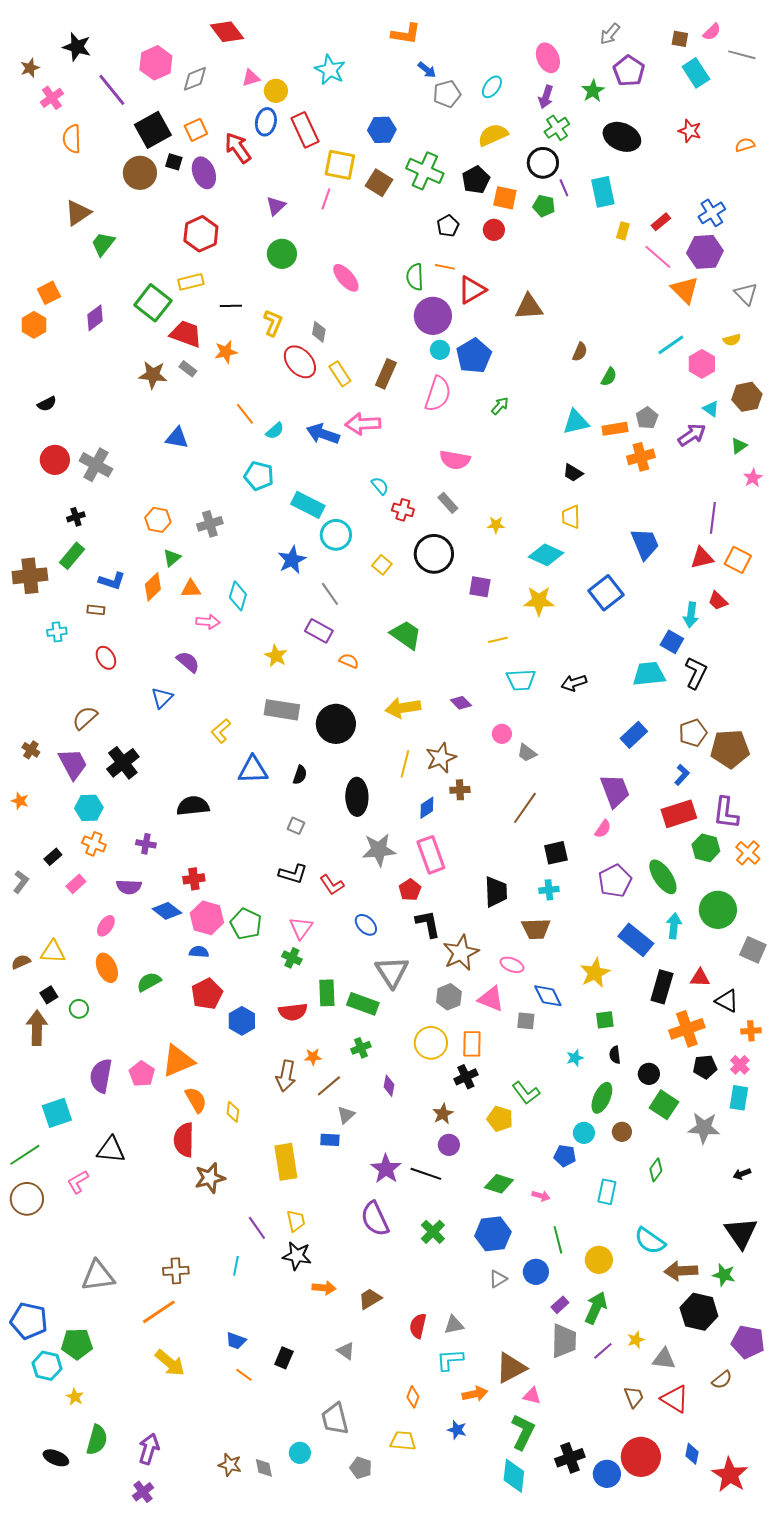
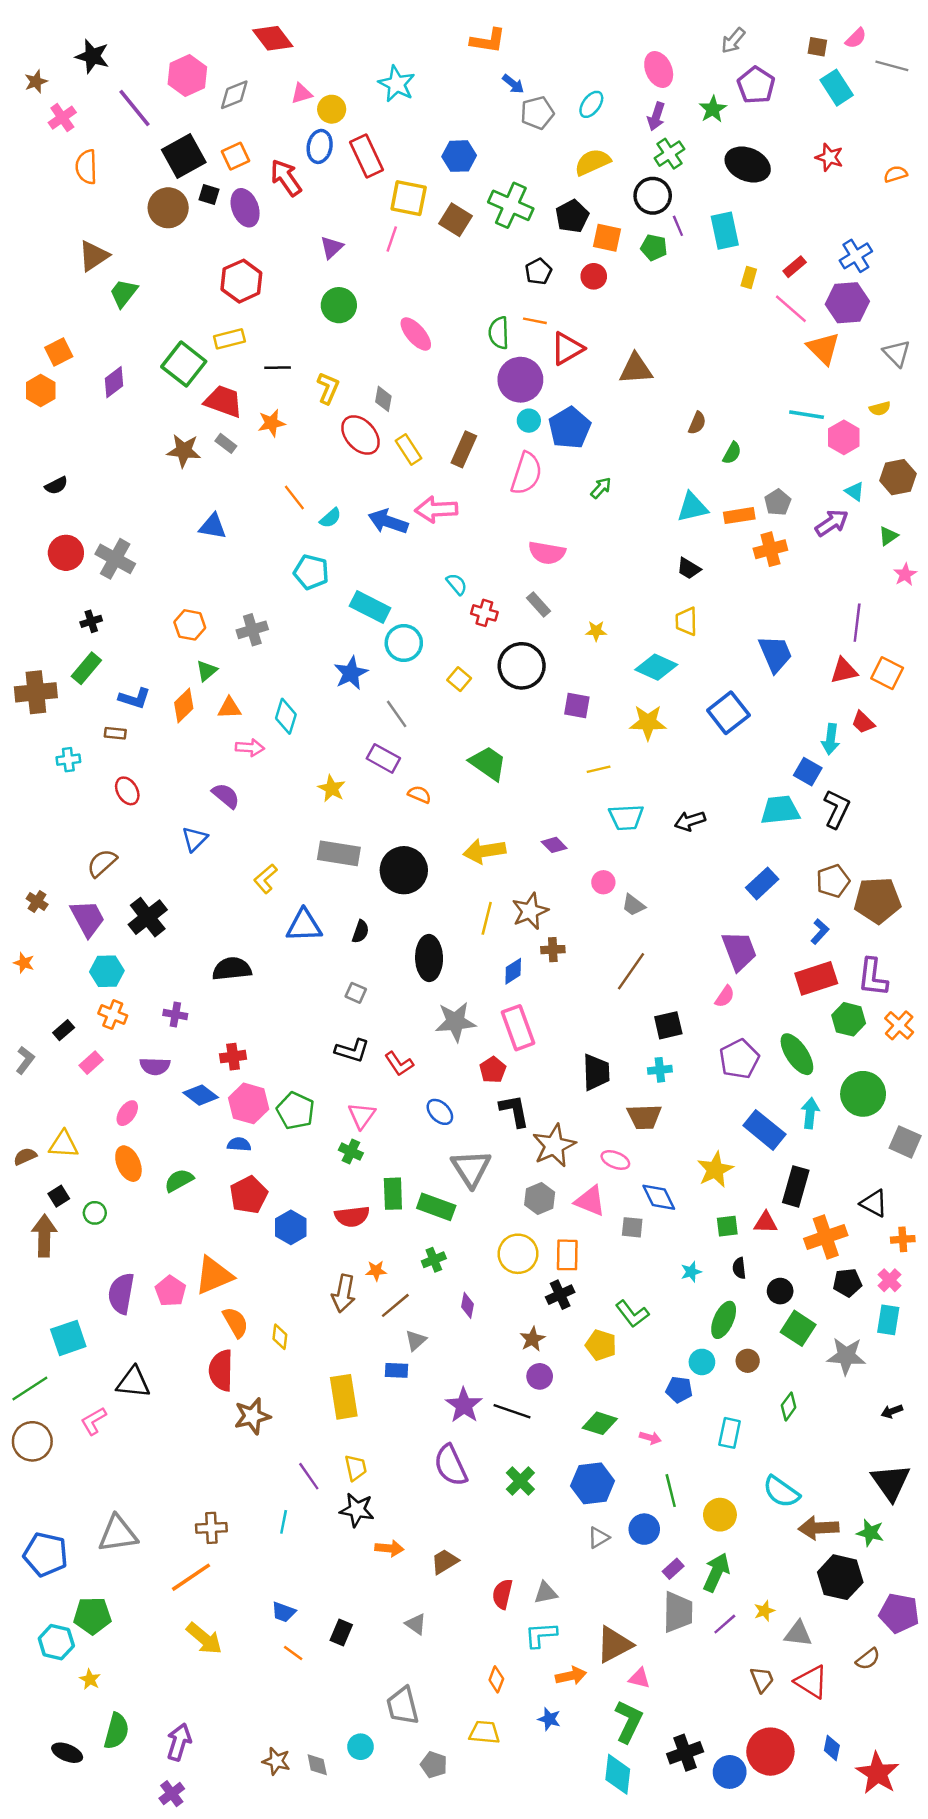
cyan line: (671, 345) -> (807, 415), turned 44
red triangle: (700, 978) -> (766, 1223), moved
blue pentagon: (29, 1321) -> (45, 1554), moved

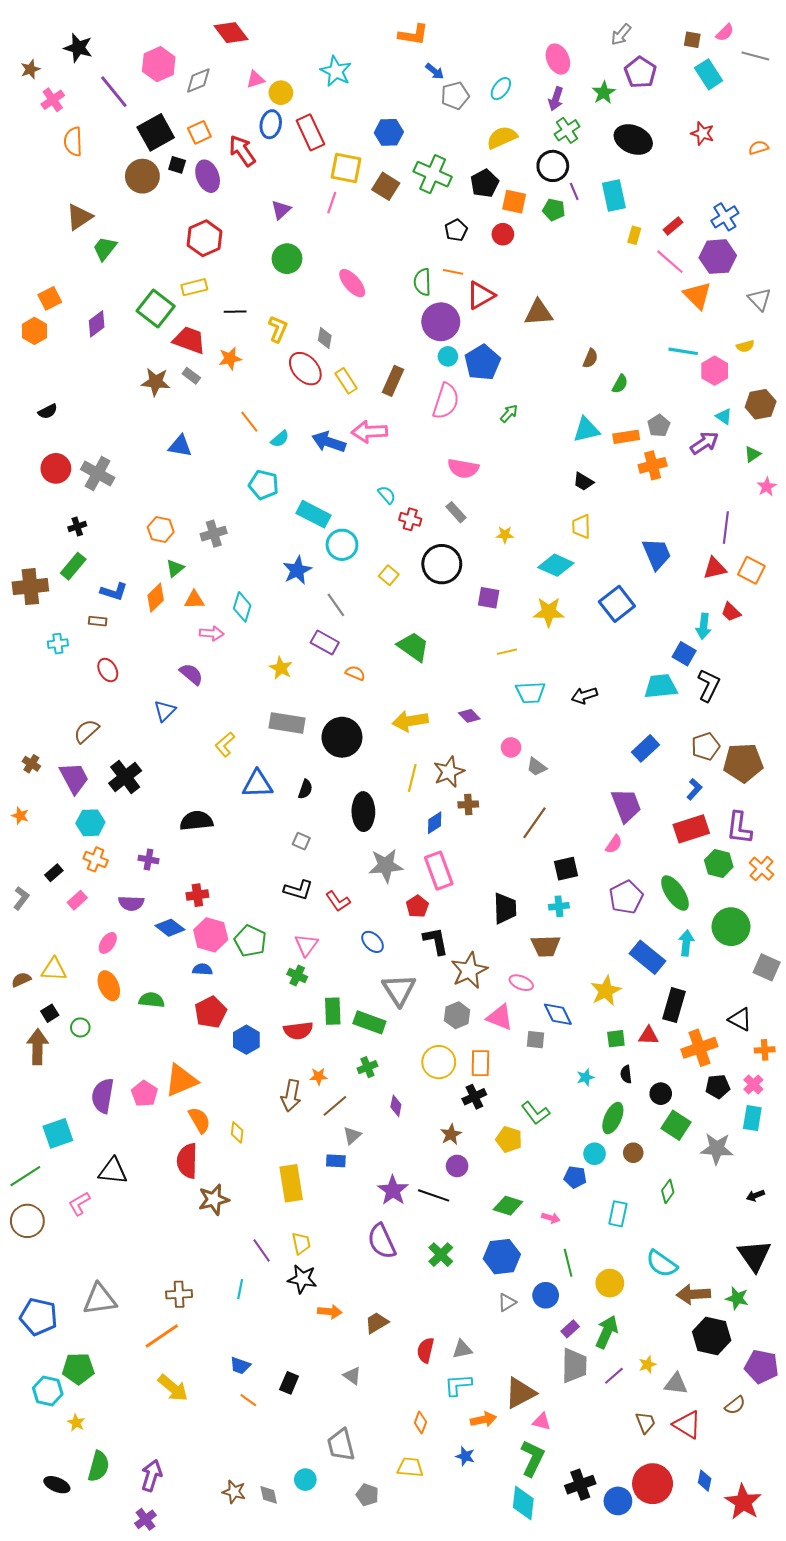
green semicircle: (179, 1180) -> (152, 1000), turned 35

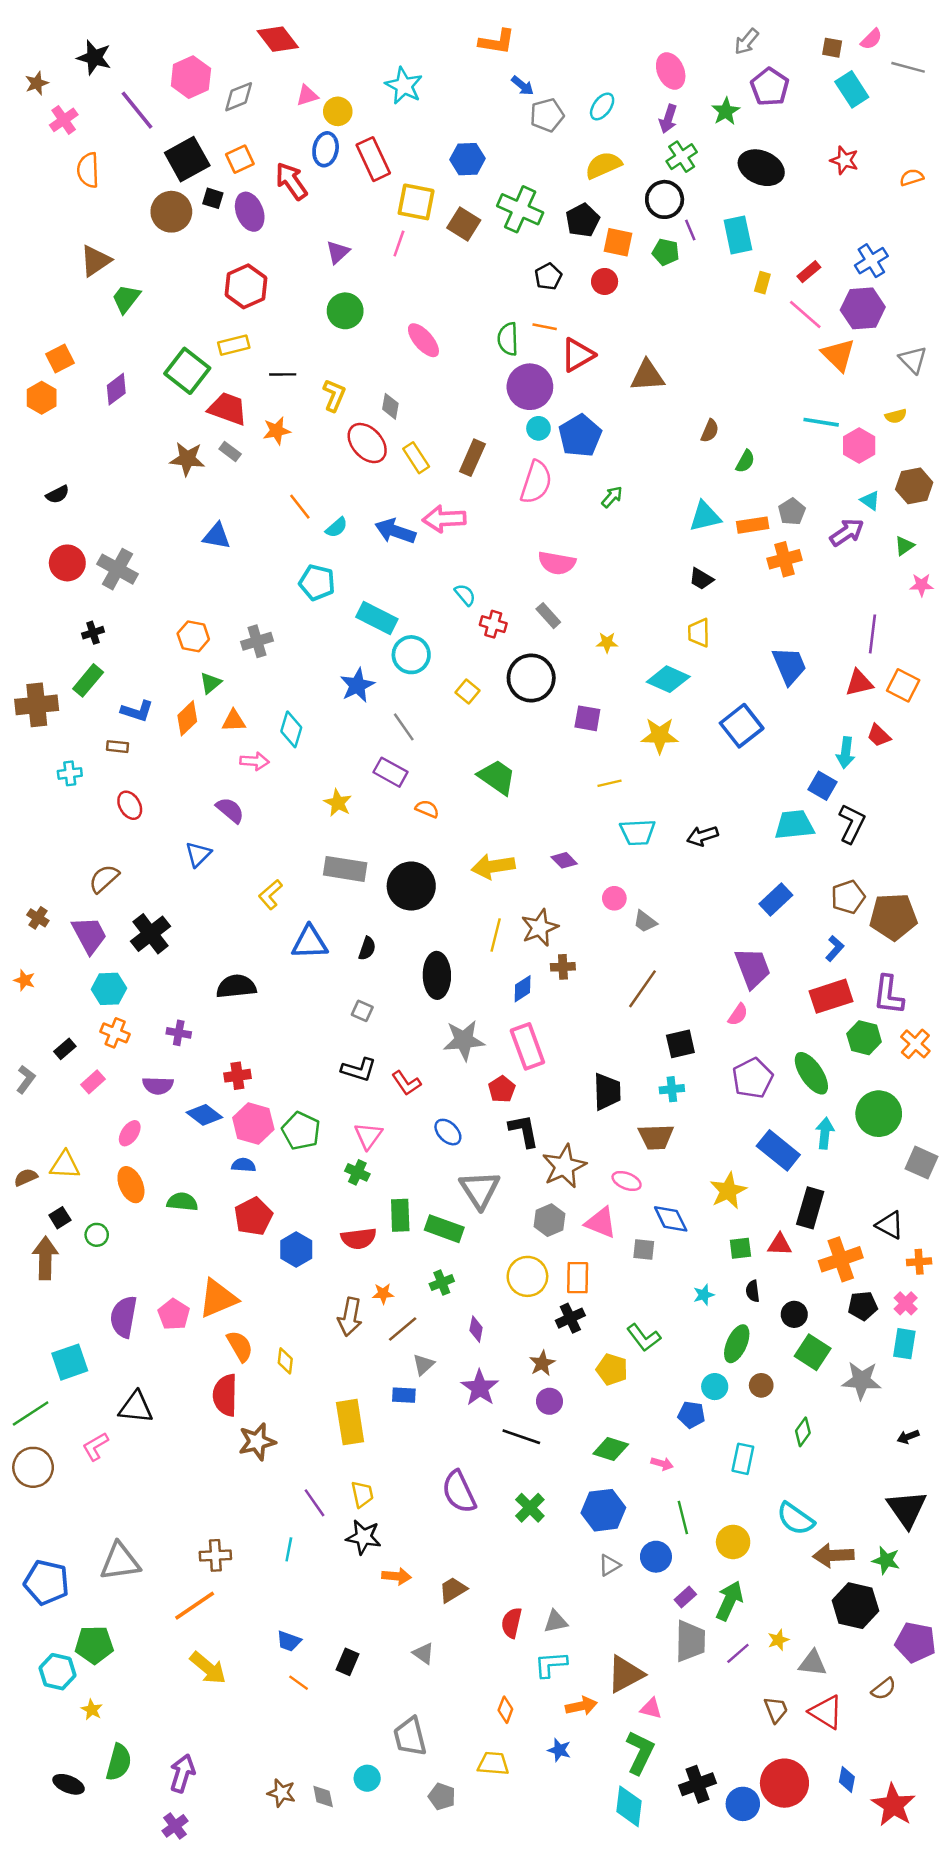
pink star: (767, 487) -> (922, 585), turned 30
purple star: (393, 1190) -> (480, 1388), moved

